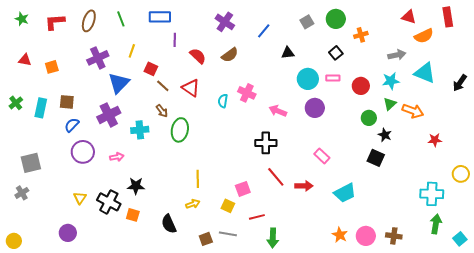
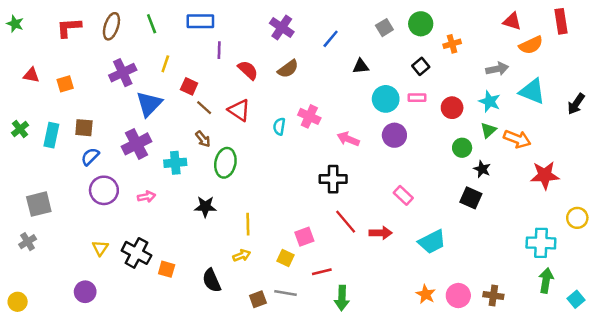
green star: (22, 19) -> (15, 24), moved
cyan star: (391, 81) -> (490, 101), turned 30
red star: (435, 140) -> (545, 175), size x1.6
black star: (136, 186) -> (205, 207), moved

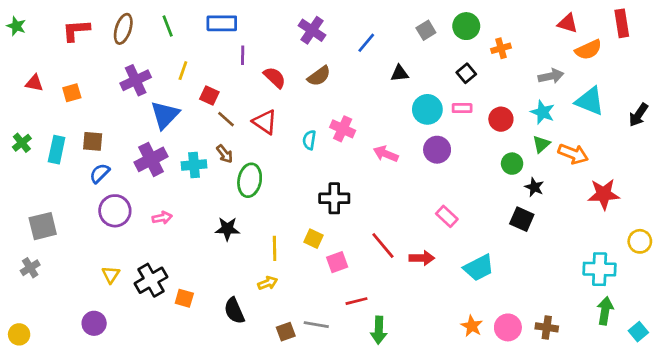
cyan cross: (175, 163) -> (194, 165), moved
black cross: (333, 179) -> (334, 198), moved
black cross: (136, 253) -> (151, 280), turned 32
yellow square: (286, 258) -> (313, 239), moved

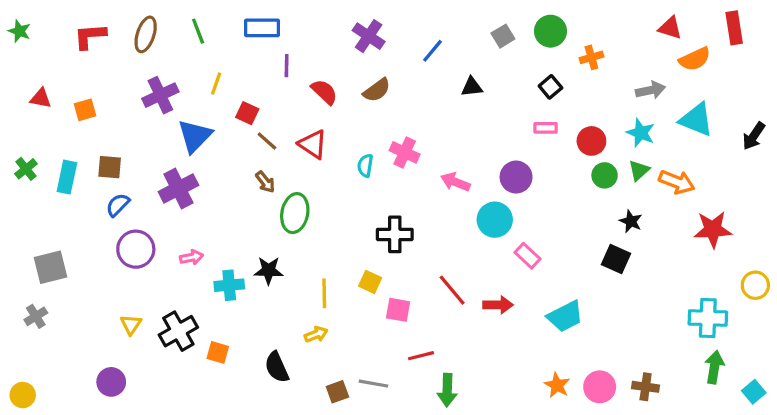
cyan circle: (427, 109) -> (495, 220), moved
green circle: (512, 164) -> (605, 175), moved
cyan cross: (194, 165) -> (229, 285), moved
pink square: (337, 262) -> (398, 310), turned 30

